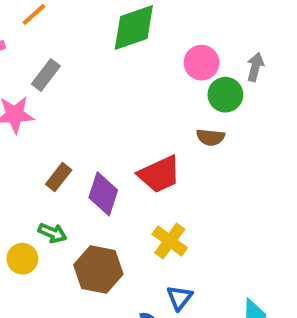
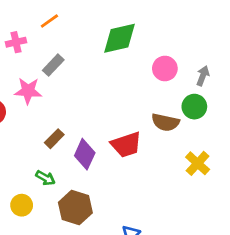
green circle: (225, 95) -> (194, 107), moved
brown semicircle: (210, 137) -> (165, 122), size x1.4
yellow cross: (170, 241) -> (198, 163), moved
yellow circle: (22, 259) -> (22, 205), moved

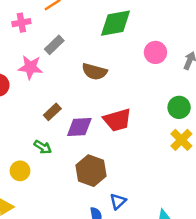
green circle: (194, 107) -> (179, 107), moved
brown semicircle: (165, 122) -> (94, 72), moved
purple diamond: (85, 154) -> (79, 127), turned 60
brown hexagon: (75, 208) -> (91, 171), moved

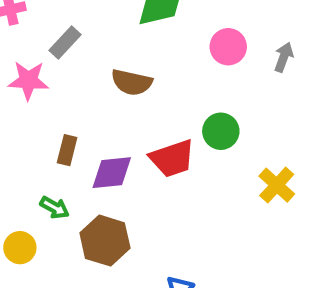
green circle: (179, 107) -> (221, 131), moved
brown rectangle: (52, 112) -> (67, 150), turned -30
brown hexagon: (91, 171) -> (105, 241), moved

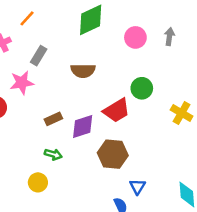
brown rectangle: (67, 150) -> (53, 119), turned 63
brown hexagon: (105, 241) -> (113, 154), moved

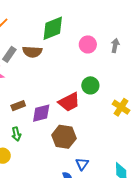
brown semicircle: (83, 71) -> (32, 52), moved
green arrow: (53, 154) -> (16, 134), turned 56

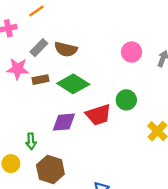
green diamond: (53, 28) -> (73, 84), moved, turned 44
brown rectangle: (18, 106) -> (41, 80), moved
brown hexagon: (64, 137) -> (50, 169), moved

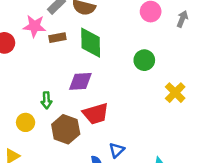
green diamond: (73, 84) -> (91, 43), turned 56
red trapezoid: (98, 115) -> (96, 114), moved

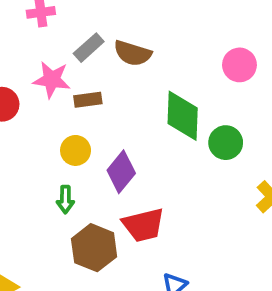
green diamond: (91, 43) -> (183, 116), moved
purple diamond: (80, 81) -> (121, 172), turned -50
yellow circle: (26, 122) -> (76, 150), moved

